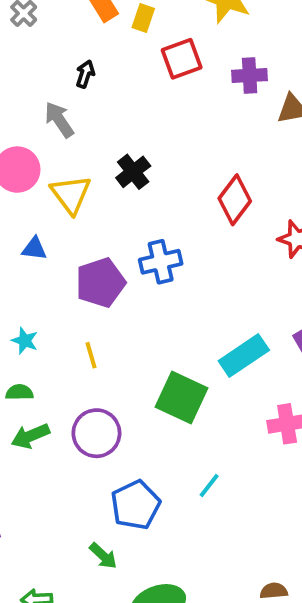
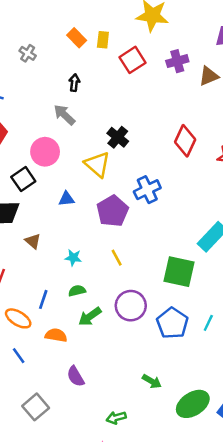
yellow triangle: (71, 194) -> (97, 164), moved
blue pentagon: (135, 505) -> (172, 323), moved

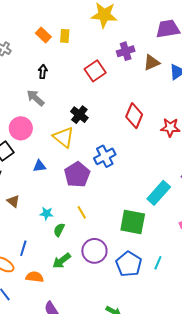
red square: (133, 60) -> (95, 71), moved
green semicircle: (77, 291) -> (59, 230), moved, turned -48

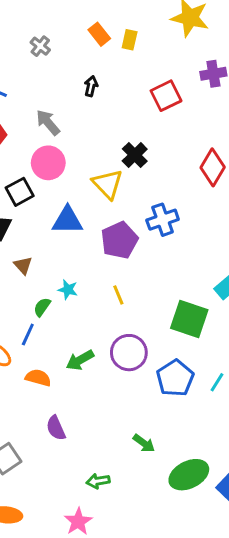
gray arrow: (35, 98) -> (48, 122), moved
blue triangle: (39, 166) -> (67, 220), size x1.6
green semicircle: (59, 230) -> (42, 307), moved

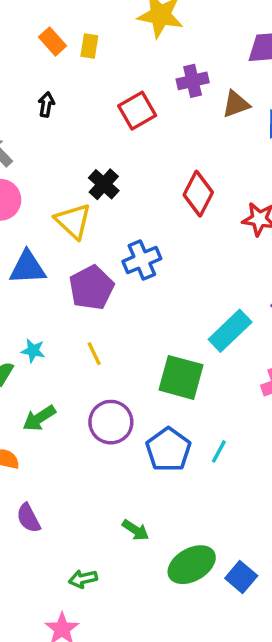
green arrow: (80, 360) -> (39, 418), moved

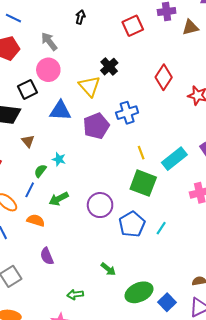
yellow line: (94, 354) -> (141, 153), moved

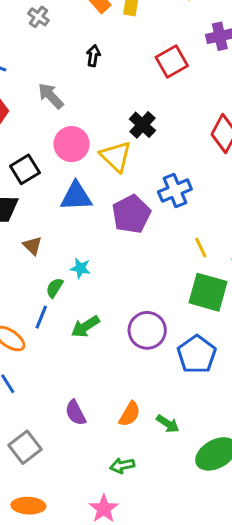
pink circle: (48, 70) -> (72, 144), moved
orange semicircle: (36, 220) -> (130, 414), moved, turned 108

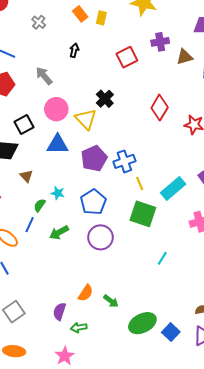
blue cross: (175, 191) -> (124, 161), moved
blue pentagon: (197, 354) -> (93, 202), moved
purple semicircle: (75, 413) -> (59, 311), moved, turned 42

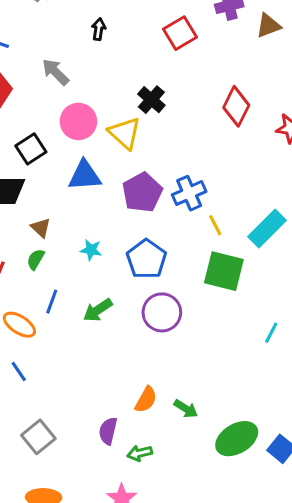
green semicircle: (40, 205) -> (36, 259), moved
cyan line: (162, 258) -> (271, 333), moved

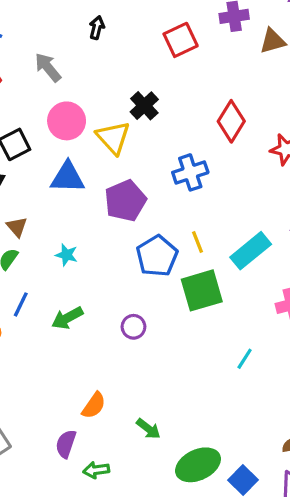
blue cross: (189, 193) -> (190, 172), moved
blue pentagon: (146, 259) -> (157, 256), moved
green square: (224, 271) -> (202, 290), turned -36
purple circle: (162, 312) -> (133, 327), size x0.6
orange semicircle: (146, 400) -> (94, 405), moved

